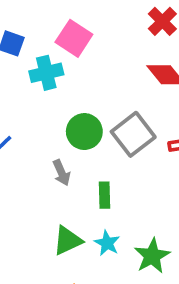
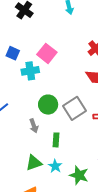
green star: (152, 256) -> (79, 175), turned -30

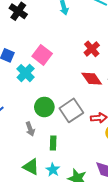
cyan cross: (30, 71) -> (26, 73), turned -36
green triangle: (34, 163) -> (31, 167), turned 48

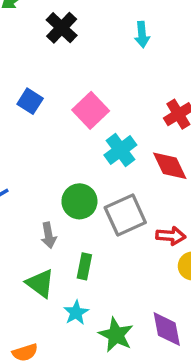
cyan cross: (26, 73) -> (120, 150), moved
green triangle: (31, 167) -> (40, 283), moved

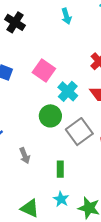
green circle: (79, 201) -> (50, 116), moved
gray arrow: (49, 235) -> (25, 156), moved
green triangle: (40, 283) -> (30, 208), moved

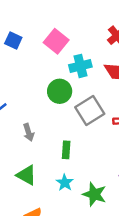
cyan cross: (68, 91) -> (80, 66), turned 30
green triangle: (30, 208) -> (27, 175), moved

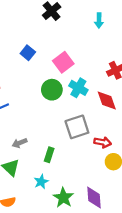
cyan cross: (80, 66) -> (78, 88), turned 30
green circle: (60, 91) -> (52, 90), moved
gray arrow: (29, 132) -> (20, 143), moved, turned 72

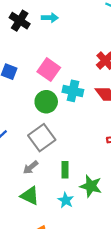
cyan arrow: (99, 21) -> (50, 18), moved, turned -72
gray square: (77, 127) -> (42, 138), moved
green star: (63, 198) -> (91, 186), moved

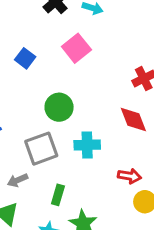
pink square: (49, 70) -> (76, 48), moved
cyan cross: (73, 91) -> (87, 145), moved, turned -30

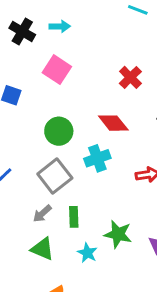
red diamond: (133, 119) -> (113, 123), moved
green rectangle: (58, 195) -> (74, 217), moved

